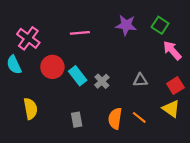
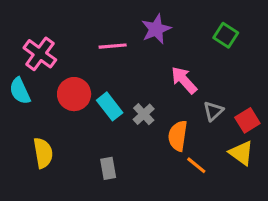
purple star: (126, 25) -> (156, 29), moved, turned -30
pink arrow: (172, 50) -> (184, 80), moved
gray triangle: (140, 80) -> (213, 111), moved, turned -40
orange semicircle: (115, 119) -> (178, 136), moved

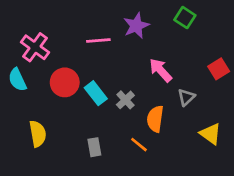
green square: (226, 35) -> (185, 18), moved
red square: (247, 120) -> (219, 69), moved
orange line: (196, 165) -> (139, 145), moved

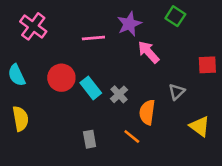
pink cross: (35, 47) -> (33, 26), moved
red square: (219, 69) -> (207, 65), turned 30
pink arrow: (161, 70) -> (148, 52), moved
yellow semicircle: (38, 134) -> (20, 119), moved

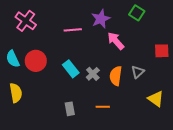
red circle: (61, 78) -> (36, 61), moved
orange semicircle: (147, 112) -> (116, 76), moved
orange line: (132, 137) -> (103, 107), turned -40

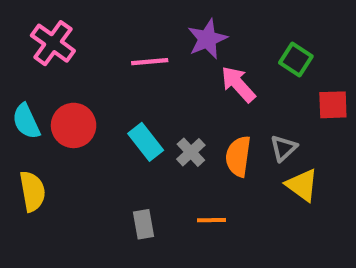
green square: (137, 13) -> (296, 60), moved
yellow triangle: (156, 99) -> (302, 185), moved

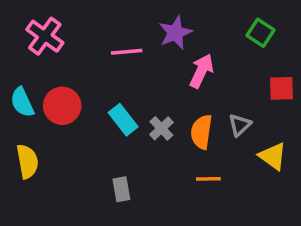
green square: (296, 60) -> (261, 33), moved
pink arrow: (238, 84) -> (201, 71), turned 68
yellow triangle: (302, 185) -> (273, 156), moved
orange line: (211, 220) -> (208, 179), moved

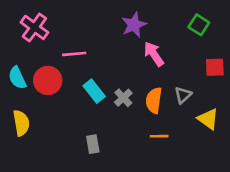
pink line: (127, 52) -> (74, 54), moved
pink arrow: (201, 71) -> (154, 54), turned -60

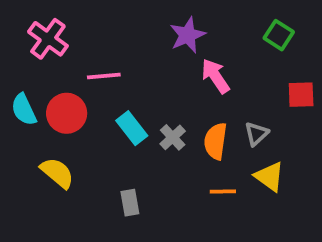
yellow triangle: (208, 119) -> (269, 177), moved
yellow semicircle: (21, 123) -> (57, 173), moved, turned -40

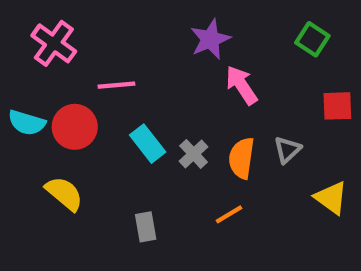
cyan semicircle: (24, 110) -> (27, 123), turned -48
yellow triangle: (269, 177) -> (331, 198), moved
orange line: (223, 191) -> (229, 214), moved, turned -30

